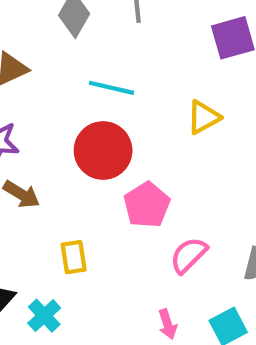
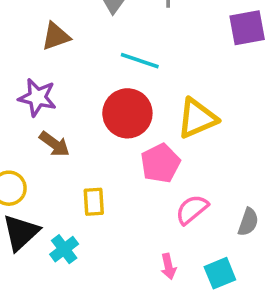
yellow triangle: (203, 117) -> (197, 118), moved, size x1.4

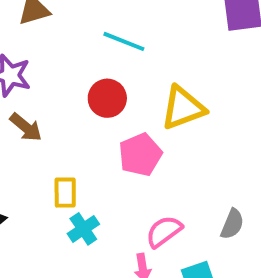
red circle: (127, 113) -> (107, 98), size x0.7
pink semicircle: (192, 209) -> (164, 231), moved
cyan cross: (64, 249) -> (83, 229), moved

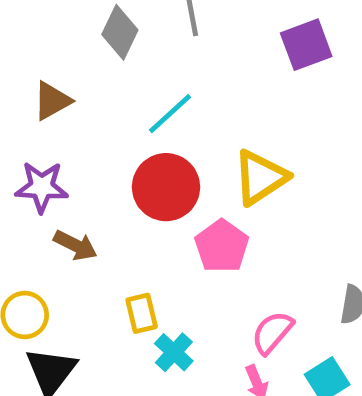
cyan line: (124, 41) -> (170, 114), turned -51
red circle: (107, 98) -> (166, 187), size x1.4

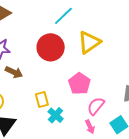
cyan line: (170, 114) -> (63, 16), moved
pink pentagon: (222, 246) -> (79, 84), moved

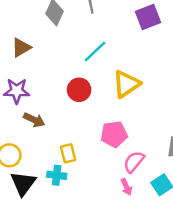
red circle: (51, 47) -> (79, 90), size x0.7
pink pentagon: (79, 84) -> (114, 134), turned 30
cyan cross: (56, 115) -> (57, 175), moved, turned -35

